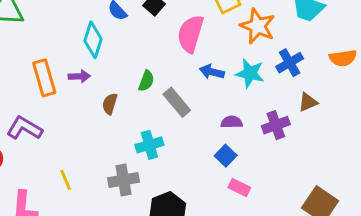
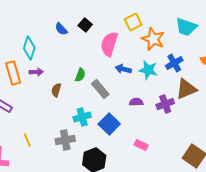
cyan diamond: (93, 40) -> (29, 48), moved
brown triangle: (308, 102) -> (186, 89), size x1.6
blue square: (226, 156) -> (109, 124), moved, size x1.5

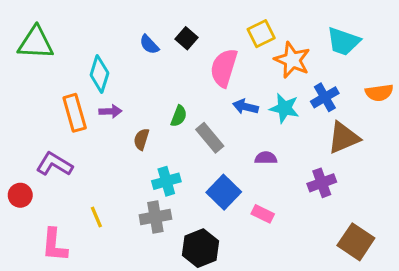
purple cross: (165, 104) -> (322, 183), moved
cyan cross: (82, 117) -> (166, 181), moved
pink rectangle: (141, 145) -> (263, 214), moved

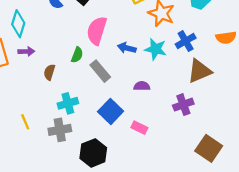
pink semicircle: (224, 68) -> (97, 31), moved
yellow line: (96, 217) -> (25, 122), moved

